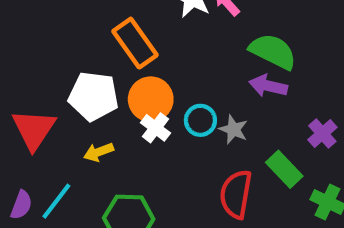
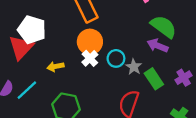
white pentagon: (93, 96) -> (32, 30), moved
green rectangle: (284, 169) -> (154, 79), moved

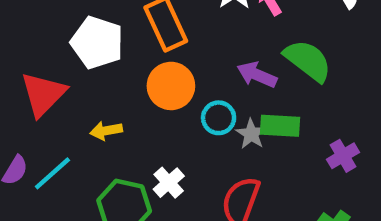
white pentagon: (32, 30) -> (97, 43), moved
purple arrow: (158, 46) -> (257, 75), moved
white cross: (90, 58) -> (169, 183), moved
green rectangle: (154, 79) -> (280, 126), moved, turned -54

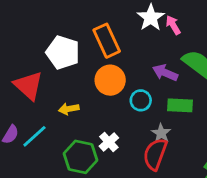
red triangle: (43, 94) -> (28, 86), turned -32
gray star: (251, 134) -> (161, 133), moved

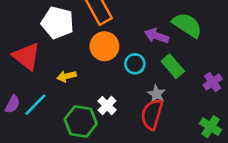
green rectangle: (180, 105) -> (173, 66), turned 50

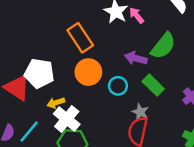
white pentagon: (57, 23) -> (39, 73), moved
green semicircle: (187, 25) -> (163, 46), turned 100
white cross: (107, 106) -> (67, 119), moved, size x1.5

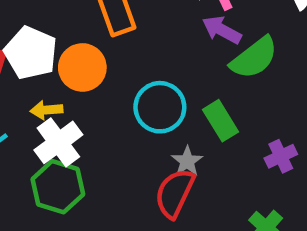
purple arrow: (136, 58) -> (222, 30), moved
orange circle: (88, 72) -> (82, 67), moved
cyan circle: (118, 86) -> (160, 107), size x1.5

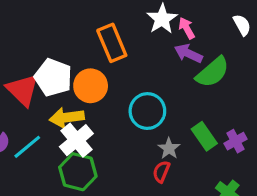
yellow arrow: (47, 110) -> (67, 118), size x1.5
green rectangle: (220, 121) -> (204, 136), moved
red semicircle: (175, 193) -> (161, 172), size x0.6

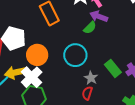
green semicircle: (213, 72) -> (90, 28), moved, size x0.6
orange circle: (91, 86) -> (37, 55), moved
yellow arrow: (67, 118) -> (15, 72), moved

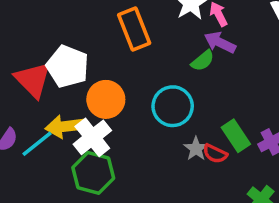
red semicircle: (87, 93) -> (215, 154), moved, turned -88

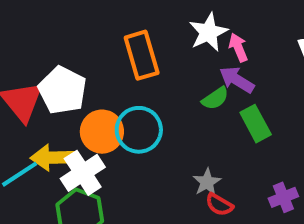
cyan circle: (173, 106) -> (139, 130), moved
green rectangle: (236, 136) -> (256, 124), moved
gray star: (196, 149) -> (207, 182), moved

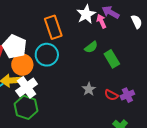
purple arrow: (237, 80) -> (111, 12), moved
cyan circle: (139, 130) -> (47, 55), moved
orange circle: (102, 132) -> (22, 65), moved
red semicircle: (219, 205) -> (111, 95), moved

